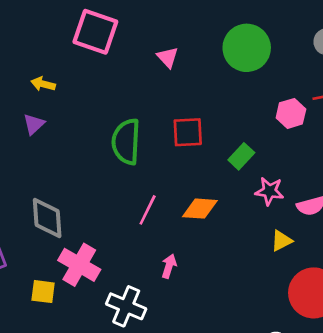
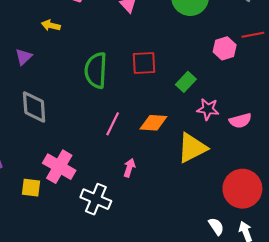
yellow arrow: (43, 84) -> (51, 25), moved
gray diamond: (47, 218) -> (34, 107), moved
yellow triangle: (282, 241) -> (192, 148), moved, size x1.8

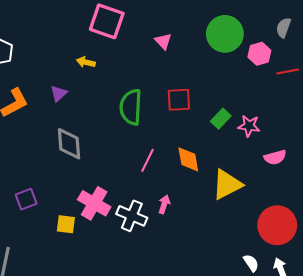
pink hexagon: (225, 48) -> (259, 54), moved
pink star: (208, 109) -> (249, 126), moved
orange diamond: (153, 123) -> (188, 159), turned 76
white cross: (96, 199) -> (132, 216), moved

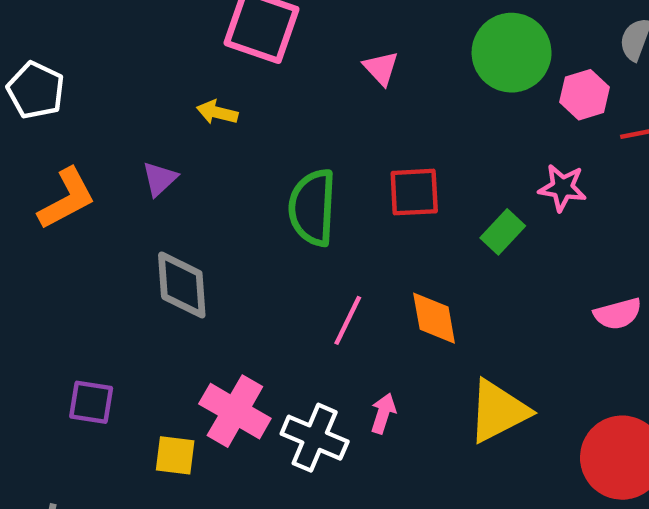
pink star: (249, 126) -> (562, 188), moved
yellow triangle: (227, 184) -> (498, 411), moved
purple square: (26, 199) -> (91, 402), turned 30

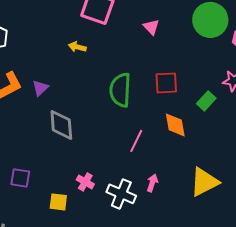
purple triangle: (160, 179) -> (40, 88), moved
orange diamond: (434, 318) -> (175, 125), moved
pink cross: (235, 411) -> (85, 182), size x0.6

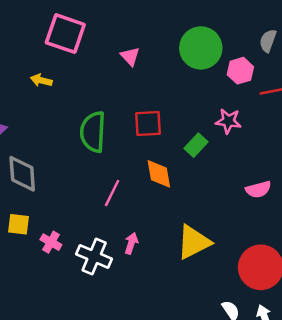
yellow square: (58, 202) -> (19, 224), moved

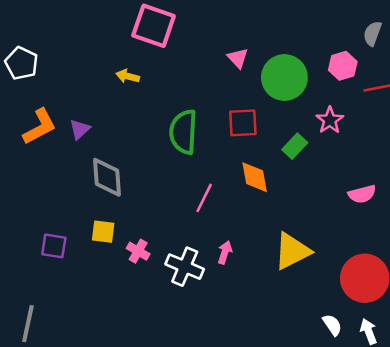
green circle: (201, 48) -> (284, 77), moved
pink triangle: (130, 56) -> (238, 58), moved
pink star: (228, 121) -> (330, 120), turned 30

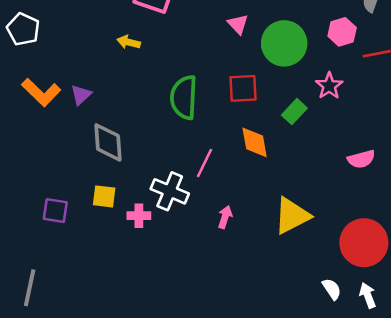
orange L-shape: (40, 127) -> (41, 92), turned 72
pink cross: (138, 251) -> (139, 216), turned -30
white cross: (185, 267) -> (170, 191), moved

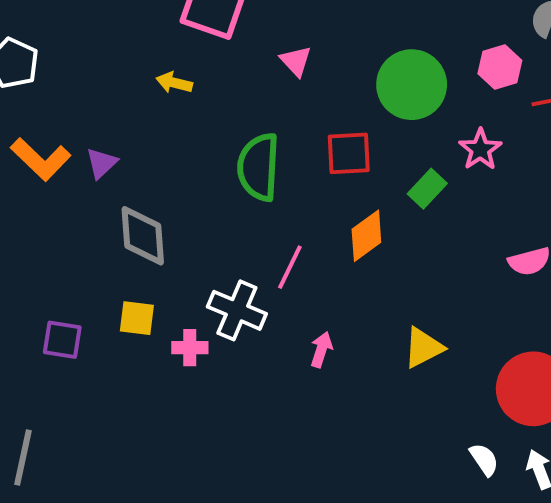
pink triangle: (238, 24) -> (296, 61), moved
orange diamond: (255, 142) -> (366, 236), turned 64
yellow triangle: (292, 216) -> (423, 348), size x0.7

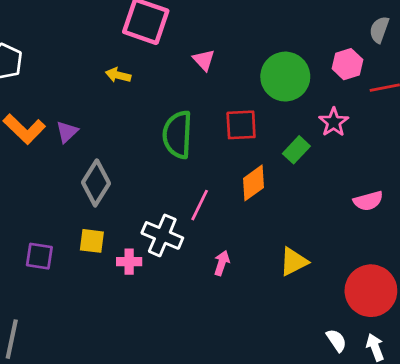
gray diamond: (143, 236) -> (96, 183), turned 36

